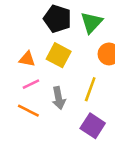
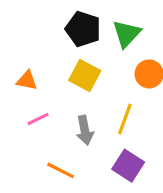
orange triangle: (27, 59) -> (27, 80), moved
pink line: (31, 84) -> (38, 119), moved
orange line: (28, 111) -> (61, 170), moved

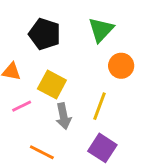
black pentagon: (83, 29) -> (45, 34), moved
yellow square: (85, 76) -> (52, 84), moved

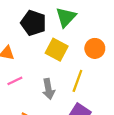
green triangle: (101, 30) -> (66, 17), moved
yellow square: (52, 84) -> (57, 50), moved

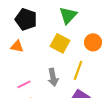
black pentagon: (33, 23) -> (26, 19), moved
pink line: (15, 81) -> (24, 84), moved

